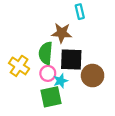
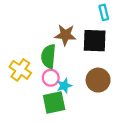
cyan rectangle: (80, 12) -> (104, 12), moved
black square: (71, 60) -> (95, 41), moved

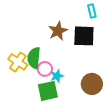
brown star: (65, 35) -> (58, 31), turned -30
green semicircle: (48, 56) -> (34, 58), moved
brown circle: (98, 80) -> (92, 84), moved

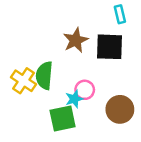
pink circle: (45, 69) -> (85, 90), moved

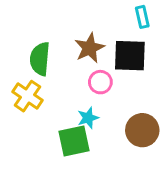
green semicircle: (44, 75) -> (40, 59), moved
pink circle: (85, 90) -> (100, 82), moved

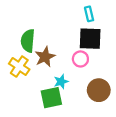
cyan rectangle: (142, 17) -> (89, 14), moved
brown star: (90, 48) -> (45, 57), moved
pink circle: (100, 82) -> (80, 59), moved

